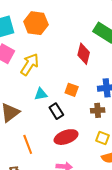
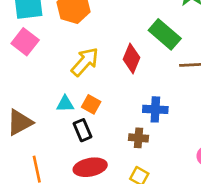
yellow arrow: (30, 64) -> (85, 62), moved
orange square: (72, 90) -> (91, 104), moved

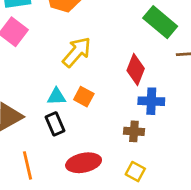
red diamond: (132, 58) -> (136, 70), moved
black rectangle: (83, 130) -> (55, 124), moved

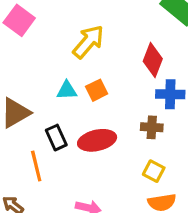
orange square: (84, 97) -> (97, 90), turned 36
black rectangle: (55, 124) -> (56, 138), moved
red ellipse: (84, 163) -> (97, 140), moved

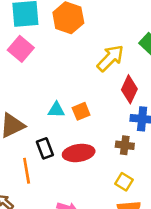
yellow arrow: (88, 42) -> (110, 58), moved

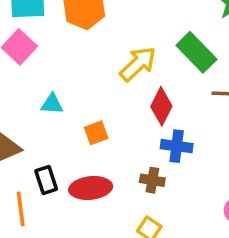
cyan triangle: (56, 110) -> (52, 104), moved

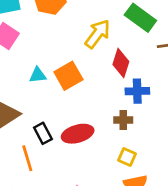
orange square: (96, 133) -> (68, 76), moved, size x1.5

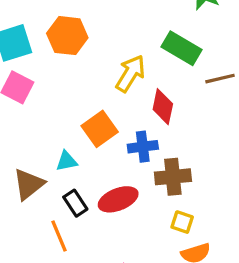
cyan triangle: (38, 75) -> (67, 161), moved
blue cross: (137, 91) -> (143, 147), moved
brown cross: (123, 120) -> (173, 177), size x1.5

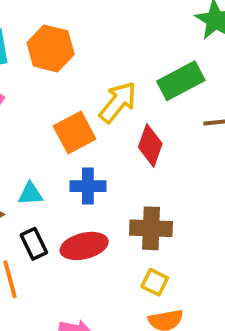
green rectangle: (181, 48) -> (181, 81), turned -66
orange square: (100, 129) -> (75, 133), moved
blue cross: (143, 147) -> (88, 186), moved

